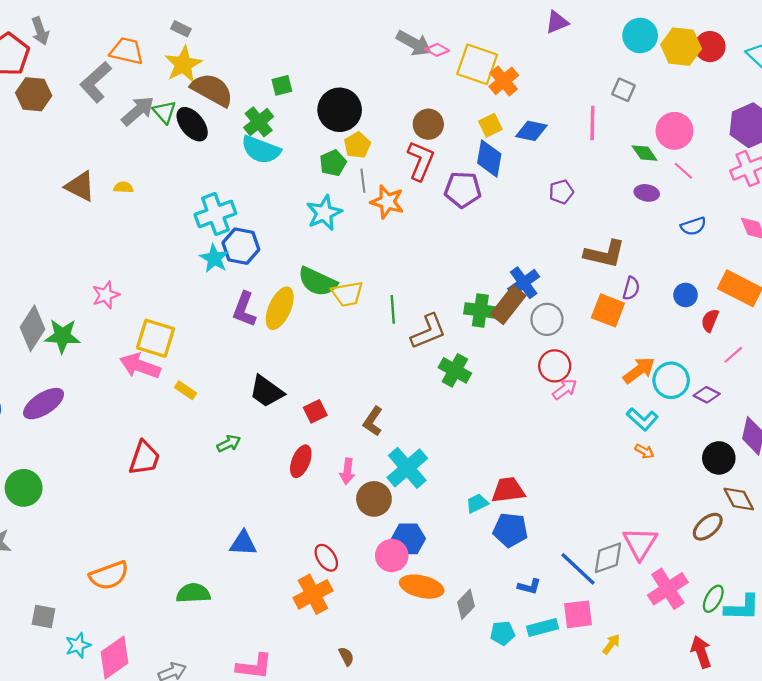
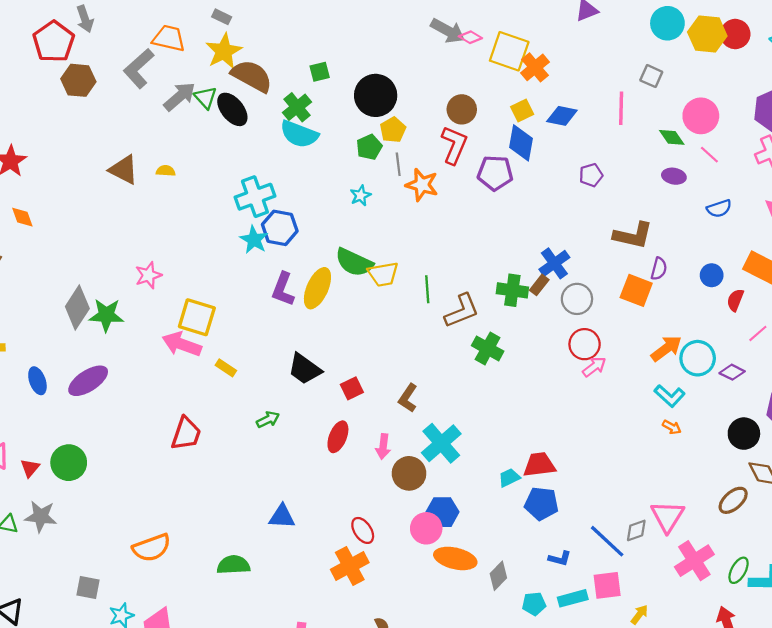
cyan star: (324, 213) -> (361, 196), size x0.6
brown rectangle: (508, 305) -> (539, 285), size x0.6
gray diamond: (608, 558) -> (636, 530), size x0.7

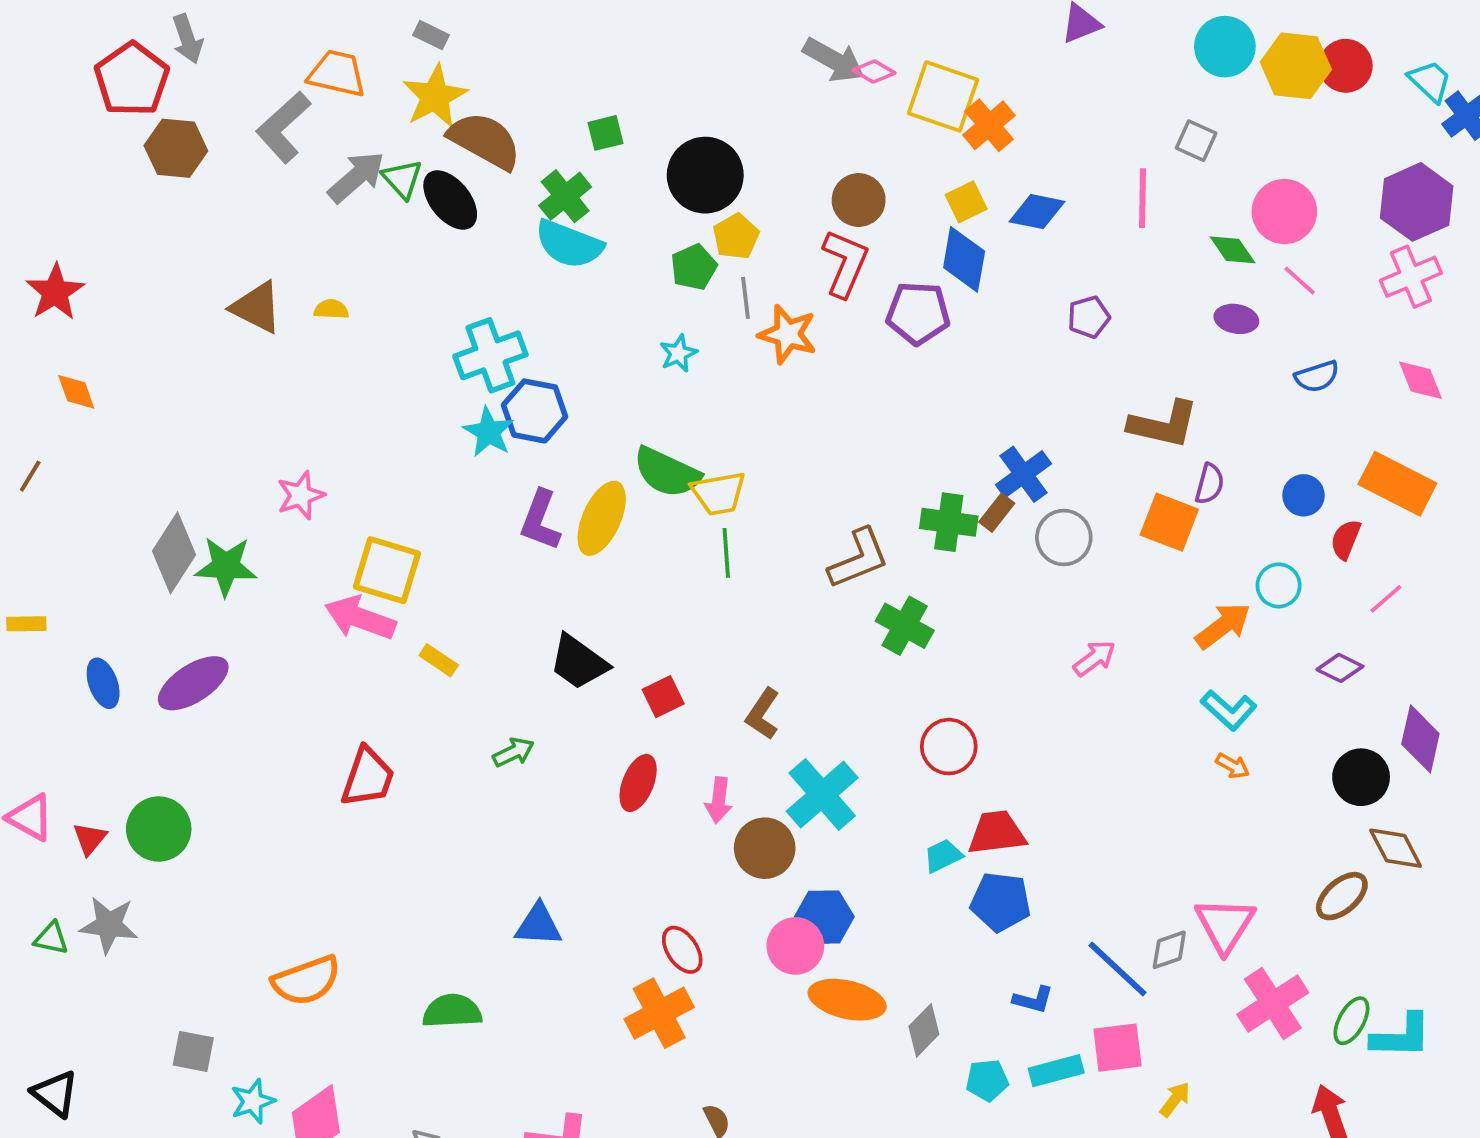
green line: (427, 289) -> (726, 553), moved
red circle: (585, 344) -> (949, 747), moved
cyan circle: (698, 358) -> (1279, 585), moved, size x0.7

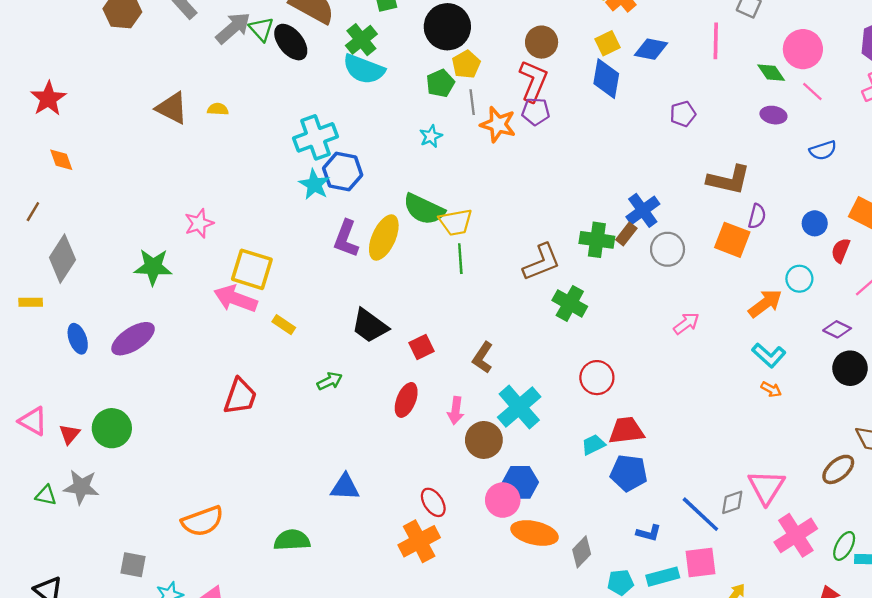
purple pentagon: (918, 313) -> (536, 112), moved, size x0.7
gray diamond: (174, 553) -> (62, 259), moved
black circle: (1361, 777) -> (850, 368), moved

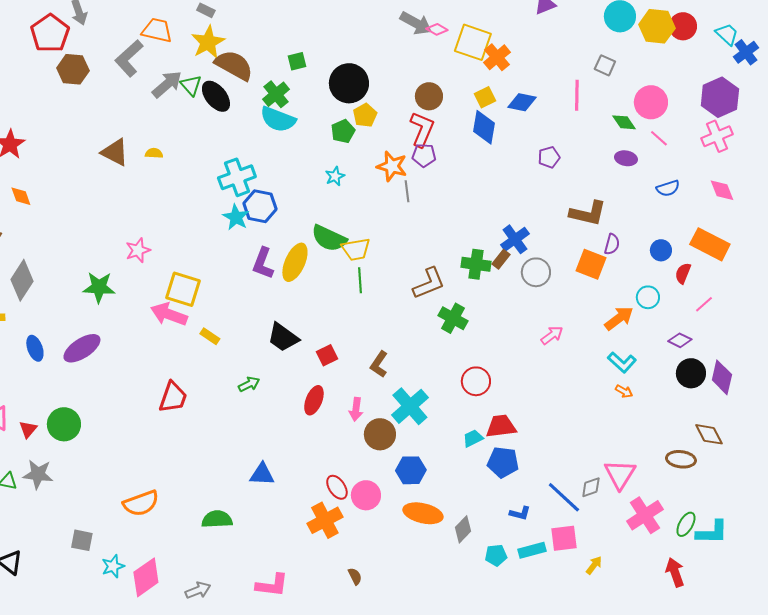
gray line: (472, 102) -> (407, 191), moved
brown ellipse: (838, 469) -> (681, 459), turned 48
pink circle: (503, 500) -> (366, 495), moved

